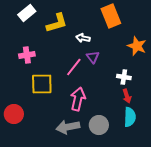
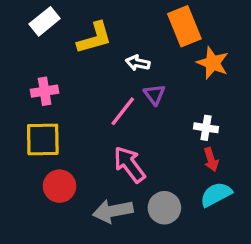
orange star: (137, 46) -> (213, 63), moved
yellow square: (42, 84) -> (43, 139), moved
pink arrow: (78, 99) -> (129, 164), turned -50
red circle: (14, 114) -> (60, 186), moved
cyan semicircle: (130, 117) -> (216, 194), turned -120

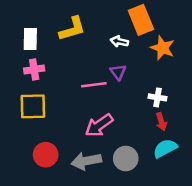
white rectangle: (45, 21) -> (30, 39), moved, turned -50
white arrow: (138, 63) -> (119, 42), moved
pink line: (123, 111) -> (94, 85), turned 45
pink arrow: (129, 164) -> (99, 125), turned -88
red circle: (60, 186) -> (46, 155), moved

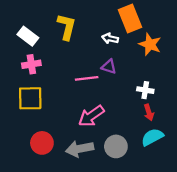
yellow L-shape: (72, 29) -> (67, 27), turned -60
white rectangle: (30, 39) -> (28, 36), turned -54
purple triangle: (118, 72) -> (109, 67), turned -35

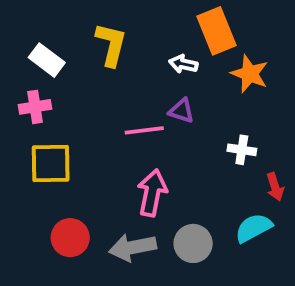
pink cross: (31, 64) -> (35, 107), moved
red arrow: (149, 112) -> (275, 187), moved
pink arrow: (91, 116) -> (152, 193), turned 136

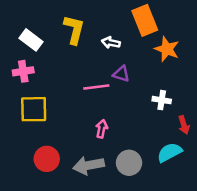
white arrow: (183, 64) -> (111, 43), moved
pink arrow: (152, 193) -> (102, 129), size x0.6

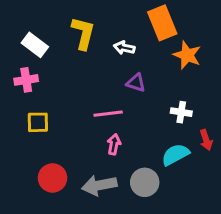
pink line: (96, 87) -> (108, 114), moved
yellow square: (34, 109) -> (38, 122), size x0.7
cyan semicircle: (170, 152) -> (175, 155), moved

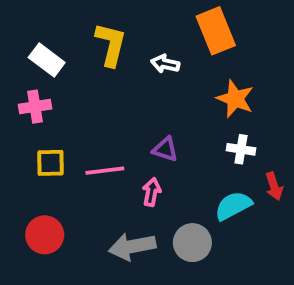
orange star: (187, 55) -> (235, 99), moved
purple triangle: (136, 83) -> (165, 149), moved
pink line: (108, 114) -> (105, 171), moved
red circle: (53, 178) -> (45, 235), moved

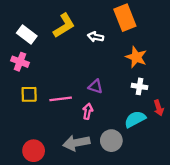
yellow L-shape: (111, 44) -> (64, 26), turned 45
pink cross: (35, 107) -> (20, 62), turned 30
red circle: (45, 235) -> (34, 151), moved

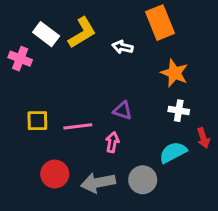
white rectangle: (27, 35) -> (46, 34), moved
pink cross: (20, 62) -> (20, 59), moved
red circle: (34, 151) -> (55, 174), moved

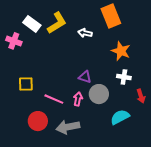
pink line: (78, 126) -> (54, 99), moved, turned 30
cyan semicircle: (173, 152) -> (120, 117), moved
gray circle: (143, 180) -> (99, 94), moved

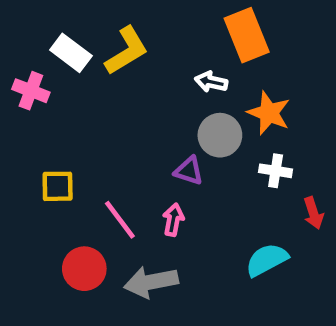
white arrow: (85, 33) -> (211, 82), moved
gray circle: (99, 94) -> (220, 135), moved
pink line: (54, 99) -> (120, 220), turned 30

